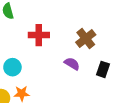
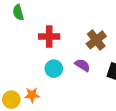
cyan circle: (12, 67) -> (54, 69), moved

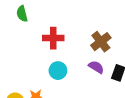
purple semicircle: (82, 65) -> (96, 67), moved

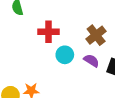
cyan circle: (58, 71) -> (65, 55), moved

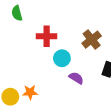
purple semicircle: (91, 61) -> (76, 78), moved

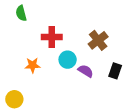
purple semicircle: (76, 78) -> (86, 71), moved
orange star: (30, 92) -> (32, 65), moved

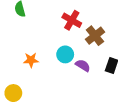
red cross: (52, 37) -> (72, 20), moved, turned 30

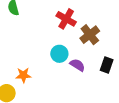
orange star: (31, 60) -> (23, 75), moved

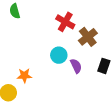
purple semicircle: (77, 65) -> (76, 66), turned 32

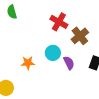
orange star: (24, 76) -> (28, 63), moved

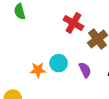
cyan circle: (53, 53) -> (59, 63), moved

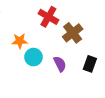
orange star: (38, 70) -> (20, 41), moved

